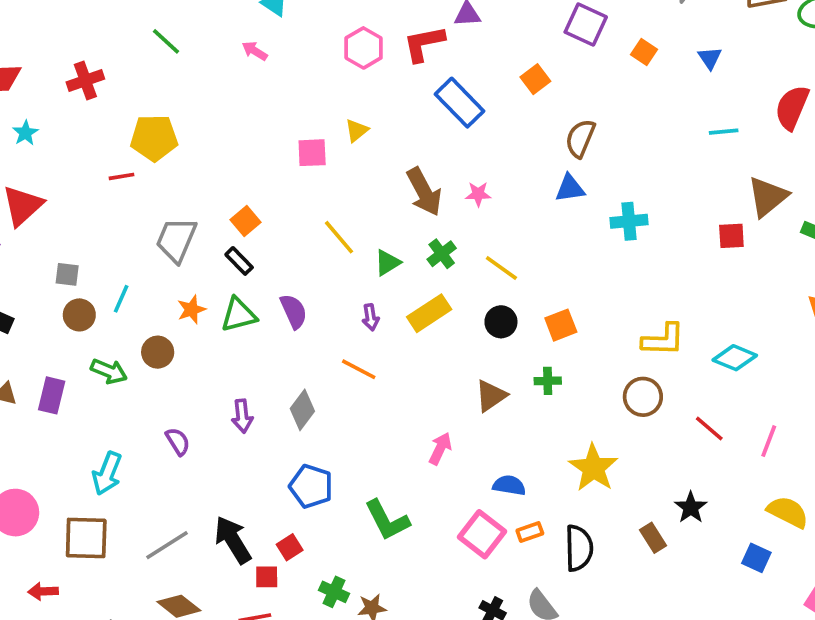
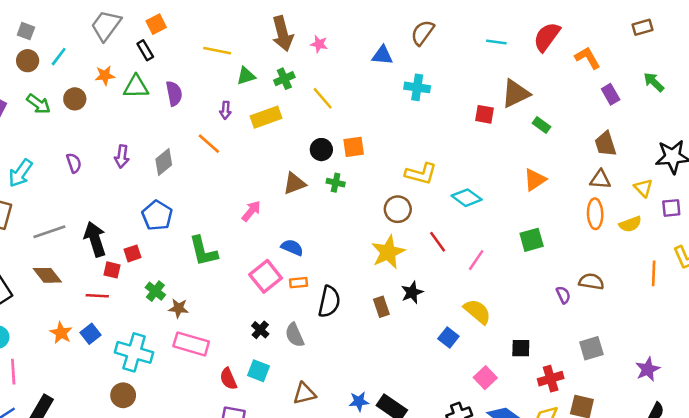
brown semicircle: (580, 138) -> (423, 33), moved
yellow line: (339, 237) -> (217, 51), turned -52
black circle: (501, 322) -> (321, 150), moved
yellow star: (593, 468) -> (388, 252), moved

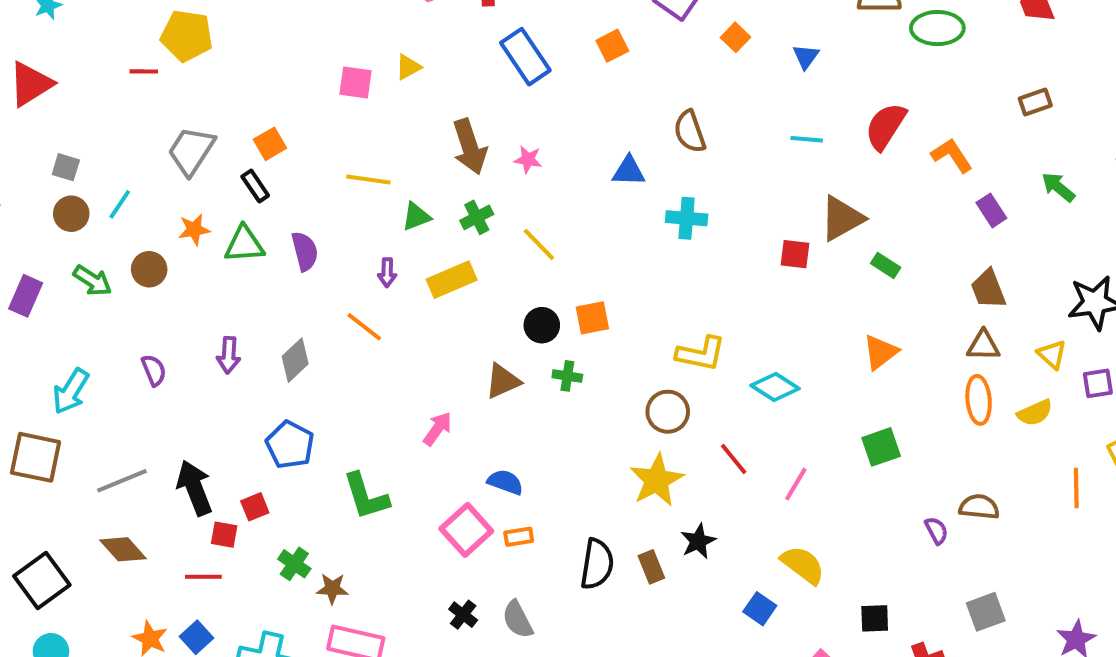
brown semicircle: (423, 33) -> (690, 132), turned -52
black semicircle: (329, 302) -> (597, 564), moved

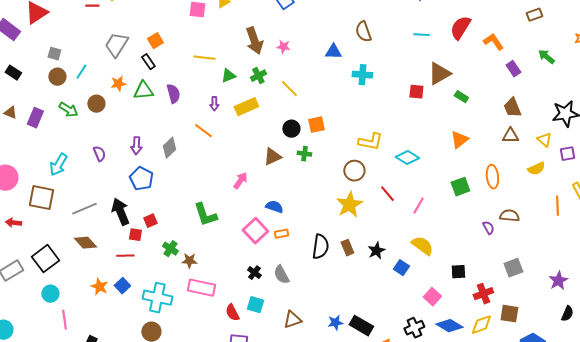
orange ellipse: (979, 400) -> (492, 177), moved
blue pentagon: (290, 445) -> (141, 179), moved
black star: (698, 541) -> (376, 251), moved

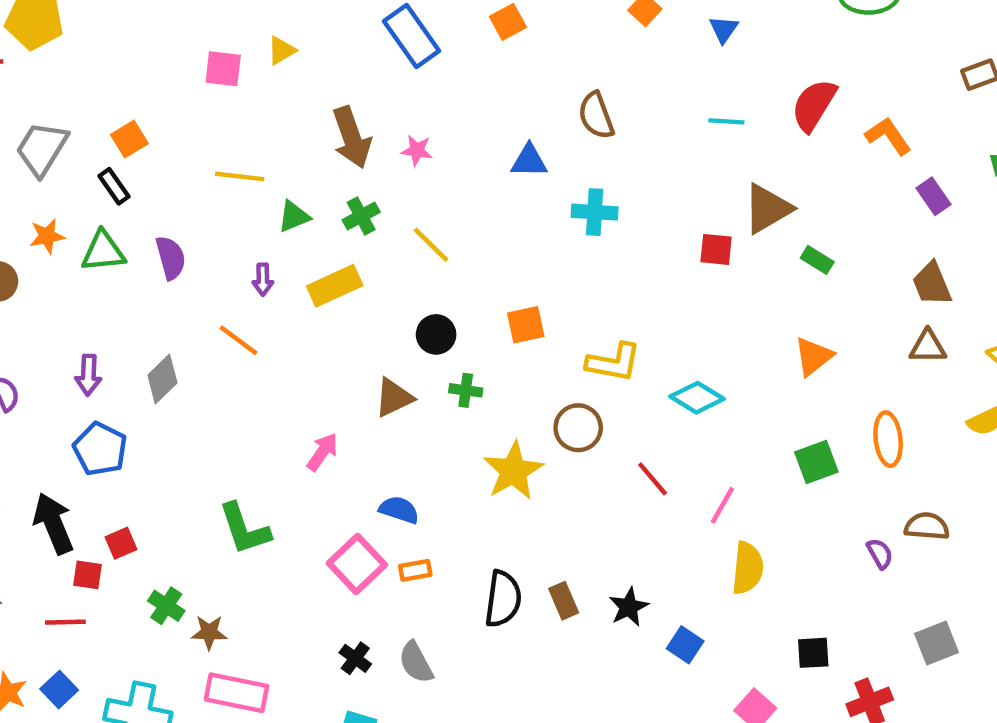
orange square: (316, 125) -> (526, 325), moved
yellow star: (349, 205) -> (513, 471), moved
yellow semicircle: (422, 246) -> (748, 568), moved, turned 60

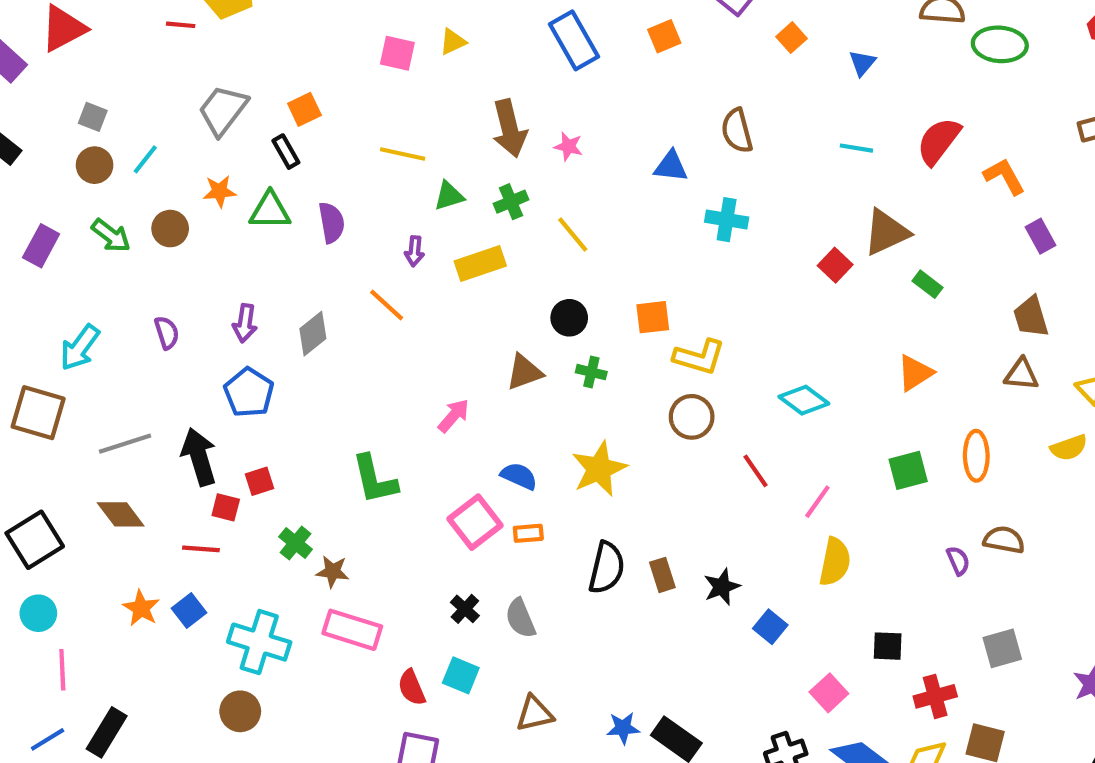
red square: (716, 249) -> (835, 265), turned 32
yellow L-shape: (614, 362) -> (699, 357), moved
yellow star: (513, 471) -> (599, 469), moved

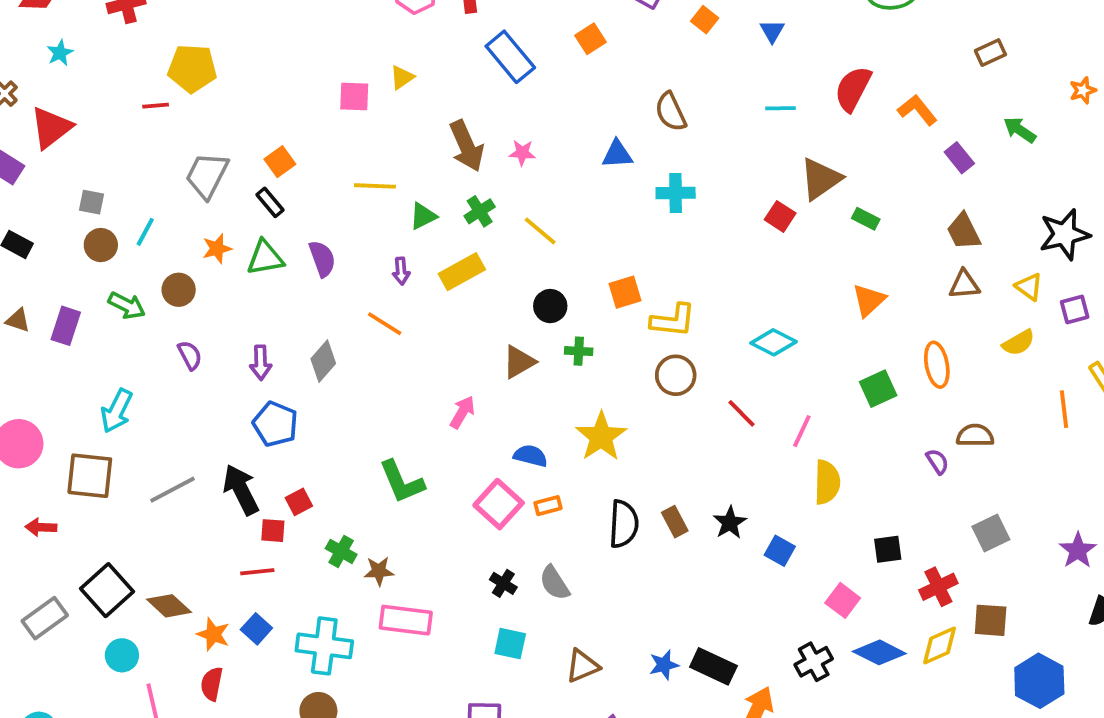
purple semicircle: (167, 333) -> (190, 355), moved
brown diamond: (121, 514) -> (169, 606), moved
red semicircle: (412, 688) -> (212, 684), moved, turned 44

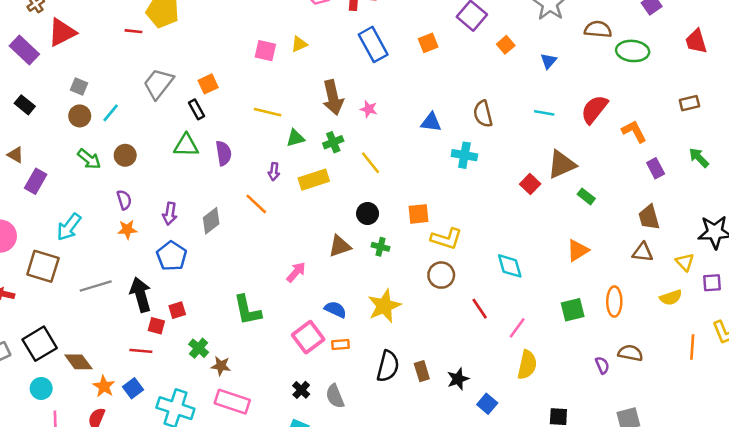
brown semicircle: (671, 112) -> (483, 114), moved
orange star: (217, 249) -> (127, 229), moved
purple rectangle: (66, 326) -> (36, 181), moved
cyan diamond: (774, 342) -> (510, 266), turned 36

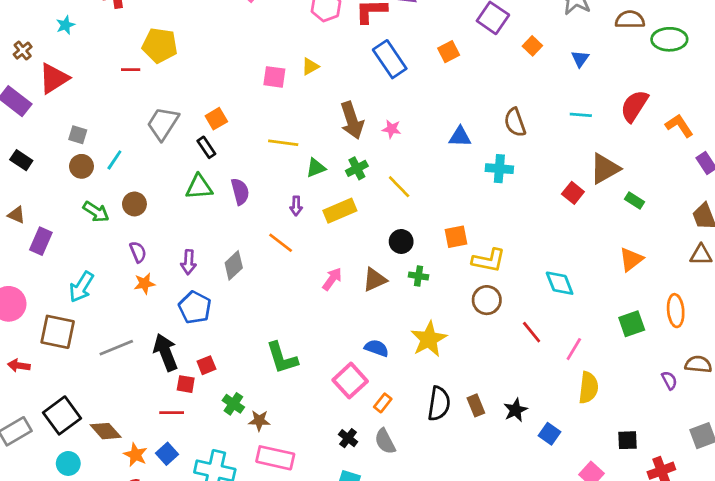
pink arrow: (296, 272) -> (332, 279), moved
orange rectangle: (341, 344) -> (383, 403), moved, turned -42

